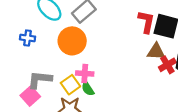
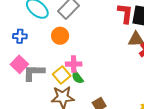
orange circle: (72, 41) -> (60, 36), size x0.7
pink square: (30, 96) -> (19, 64), moved

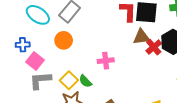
pink square: (19, 64) -> (35, 61), moved
pink cross: (74, 64) -> (106, 61), moved

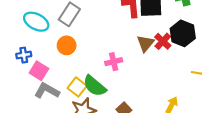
brown triangle: (141, 37) -> (145, 43), moved, turned -36
gray L-shape: (40, 80) -> (47, 91), turned 40
green semicircle: (85, 81) -> (95, 86), size x1.6

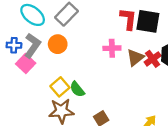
pink cross: (114, 62) -> (112, 48), moved
green semicircle: (95, 86) -> (77, 89), size x0.7
gray L-shape: (47, 91) -> (32, 46), moved, turned 85

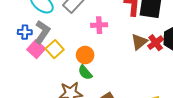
orange circle: (58, 44) -> (85, 55), moved
pink cross: (112, 48) -> (99, 25), moved
yellow square: (60, 87) -> (55, 49), moved

